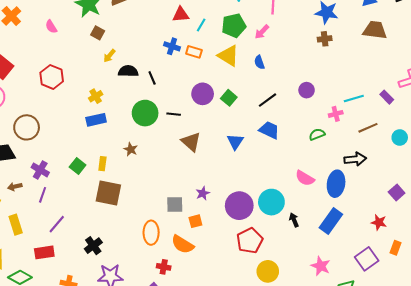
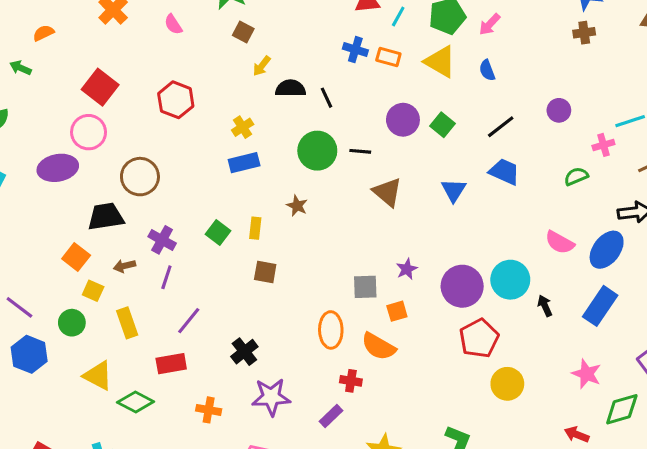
blue ellipse: (336, 184) -> (607, 250), turned 30
brown square: (108, 193) -> (265, 272), size x0.6

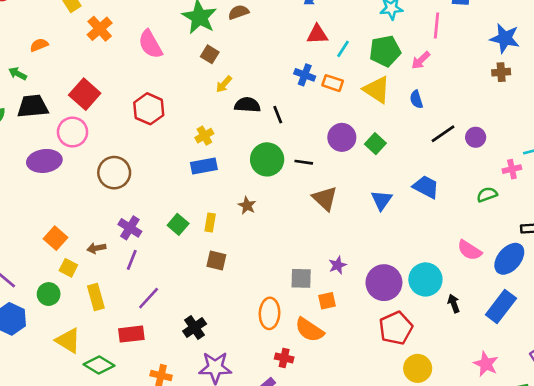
pink semicircle: (173, 24) -> (150, 44), size x1.6
black line: (501, 127) -> (443, 134), moved
black trapezoid: (106, 217) -> (33, 106), moved

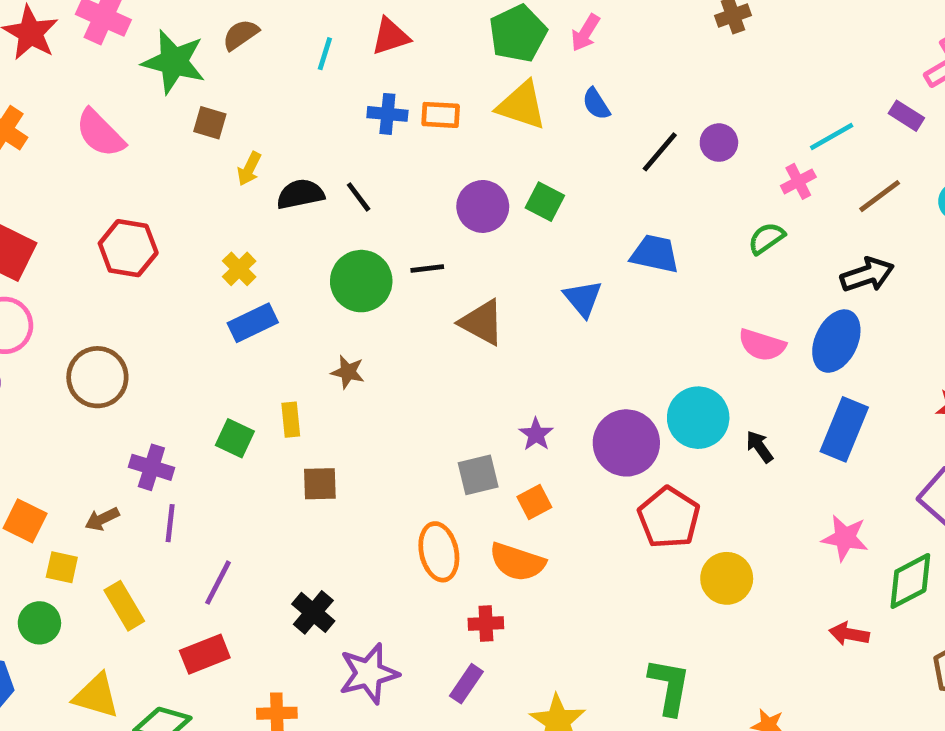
cyan line: (343, 49) -> (325, 54), moved

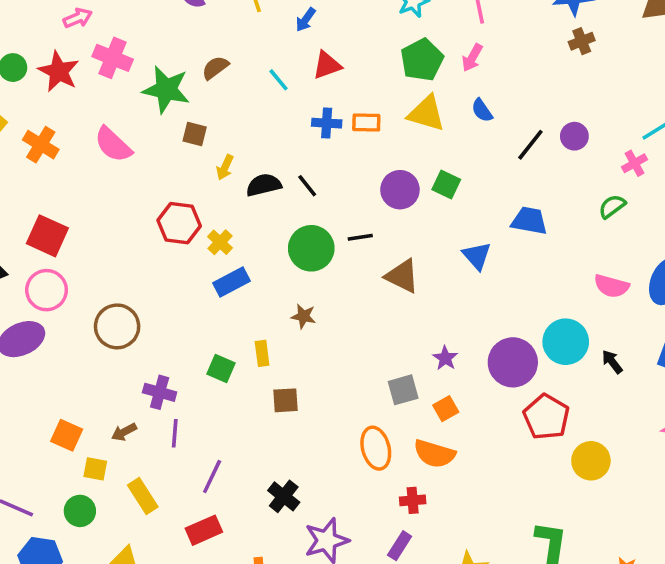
cyan line: (325, 54) -> (279, 80), turned -55
red hexagon: (128, 248) -> (179, 223), moved

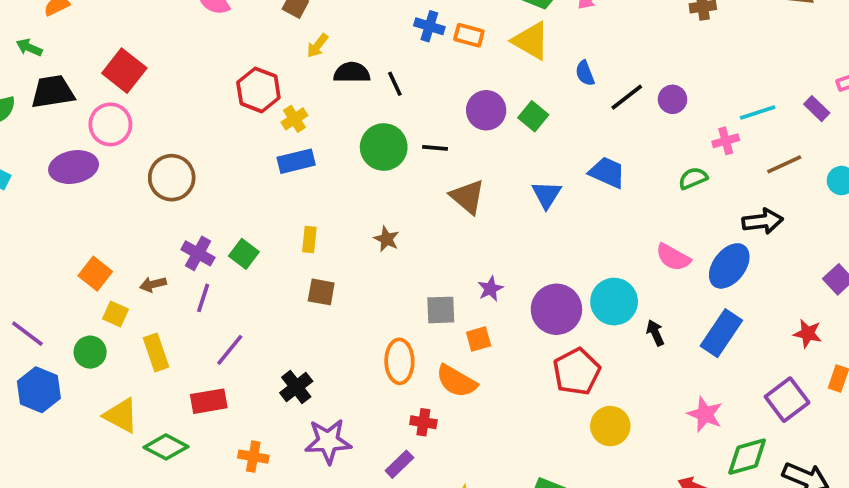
blue semicircle: (482, 110) -> (585, 73), moved
brown star: (303, 316) -> (387, 239), moved
green square: (221, 369) -> (244, 254), moved

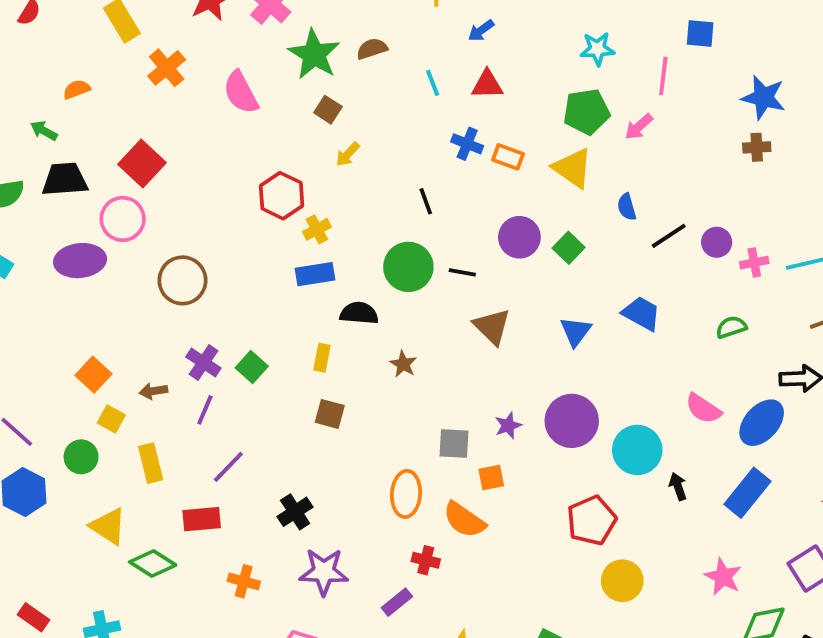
black semicircle: (352, 73) -> (359, 313), moved
pink cross: (726, 141) -> (754, 263), moved
purple circle: (556, 309) -> (572, 421), moved

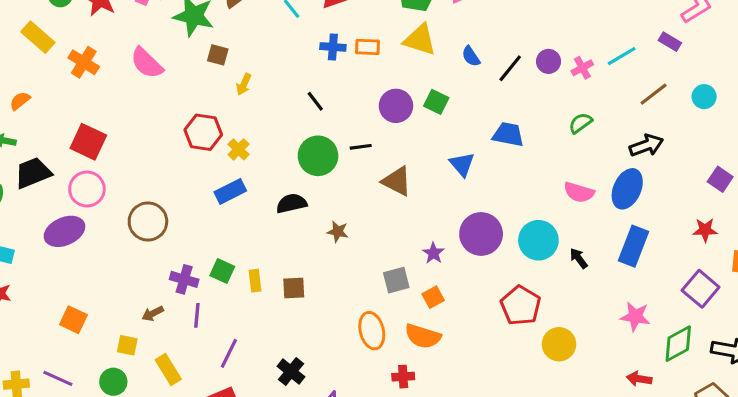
blue rectangle: (315, 274) -> (230, 191), moved
yellow rectangle: (322, 358) -> (255, 281), moved
orange square: (93, 375) -> (73, 320), moved

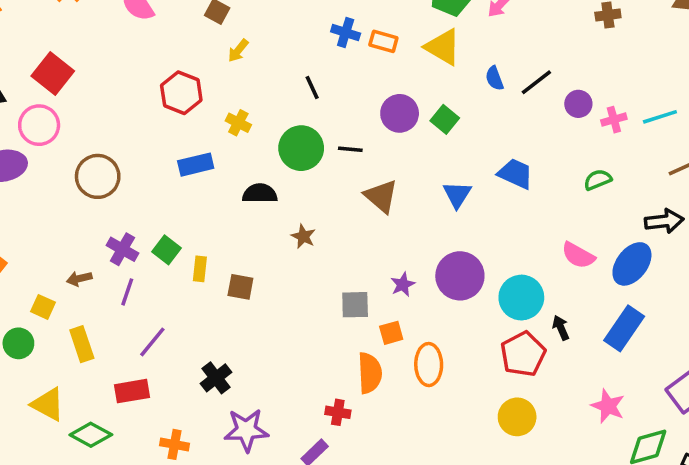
black line: (510, 68) -> (536, 82), moved
yellow cross: (239, 149) -> (238, 123), moved, turned -30
red pentagon: (521, 306) -> (523, 354), moved
orange ellipse: (372, 331) -> (429, 365), moved
orange semicircle: (423, 336) -> (370, 373), turned -123

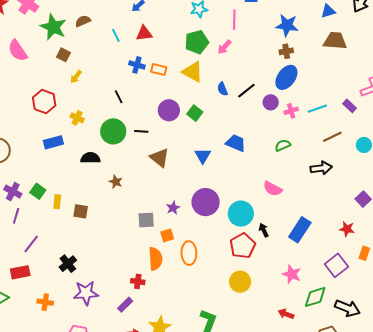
blue ellipse: (632, 264) -> (286, 77), moved

